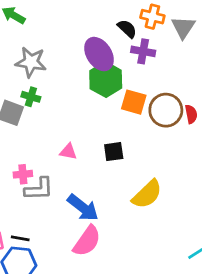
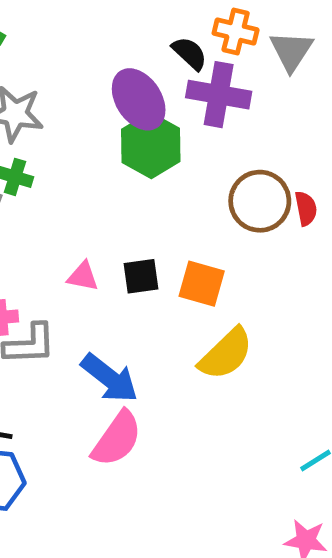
purple cross: (143, 51) -> (219, 95), size x1.4
orange square: (134, 102) -> (202, 284), moved
black square: (114, 152) -> (141, 276), moved

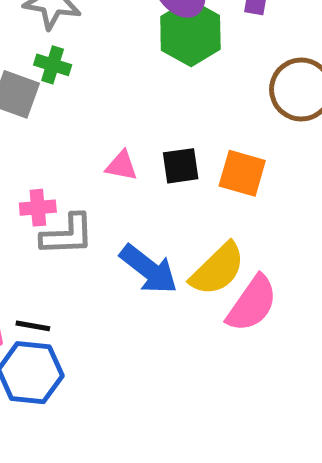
yellow semicircle: (226, 354) -> (218, 269), moved
pink semicircle: (117, 439) -> (252, 304), moved

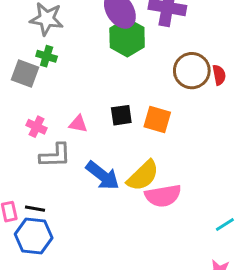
pink triangle: (122, 166) -> (78, 124), moved
pink cross: (38, 208) -> (36, 127), moved, turned 30
pink semicircle: (252, 304) -> (163, 196), turned 45

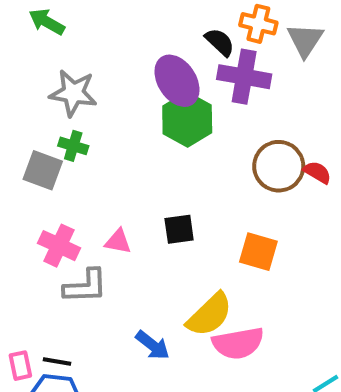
red semicircle: (219, 75) -> (317, 172), turned -48
orange square: (157, 120) -> (258, 252), moved
pink cross: (36, 127) -> (59, 246), size x1.4
blue arrow: (103, 176) -> (153, 345), moved, size x0.7

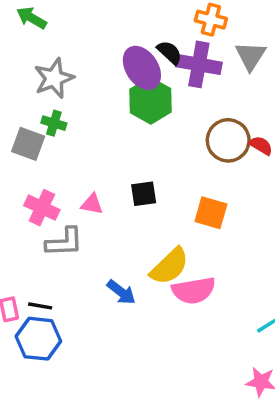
gray triangle: (305, 40) -> (251, 56), moved
black semicircle: (220, 42) -> (170, 52), moved
gray star: (73, 93) -> (54, 78), turned -30

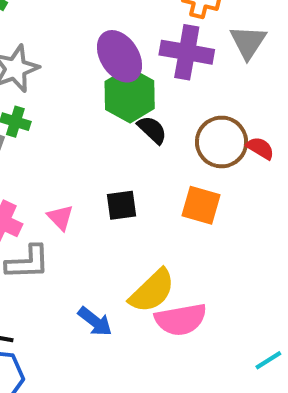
black semicircle: (170, 52) -> (152, 130), moved
pink triangle: (92, 204) -> (60, 217), turned 35
orange square: (211, 213) -> (201, 205), moved

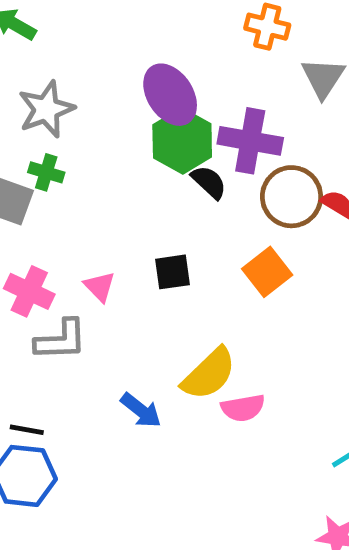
purple cross: (187, 52) -> (250, 141), moved
orange square: (201, 205) -> (267, 272), turned 36
pink semicircle: (181, 319) -> (243, 408), size x0.7

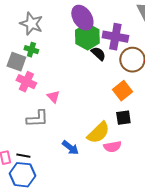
gray star: (46, 109) -> (31, 24), turned -30
black square: (173, 272) -> (123, 118), moved
pink cross: (29, 291) -> (26, 82), moved

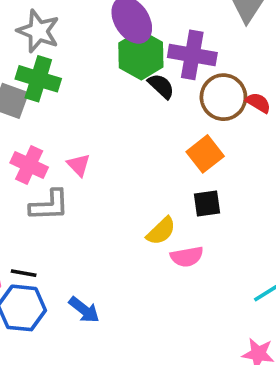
green cross: (31, 50) -> (38, 79), size x1.6
pink cross: (26, 82) -> (29, 165), moved
yellow semicircle: (98, 133) -> (161, 231), size x0.7
blue arrow: (70, 148) -> (84, 310), moved

